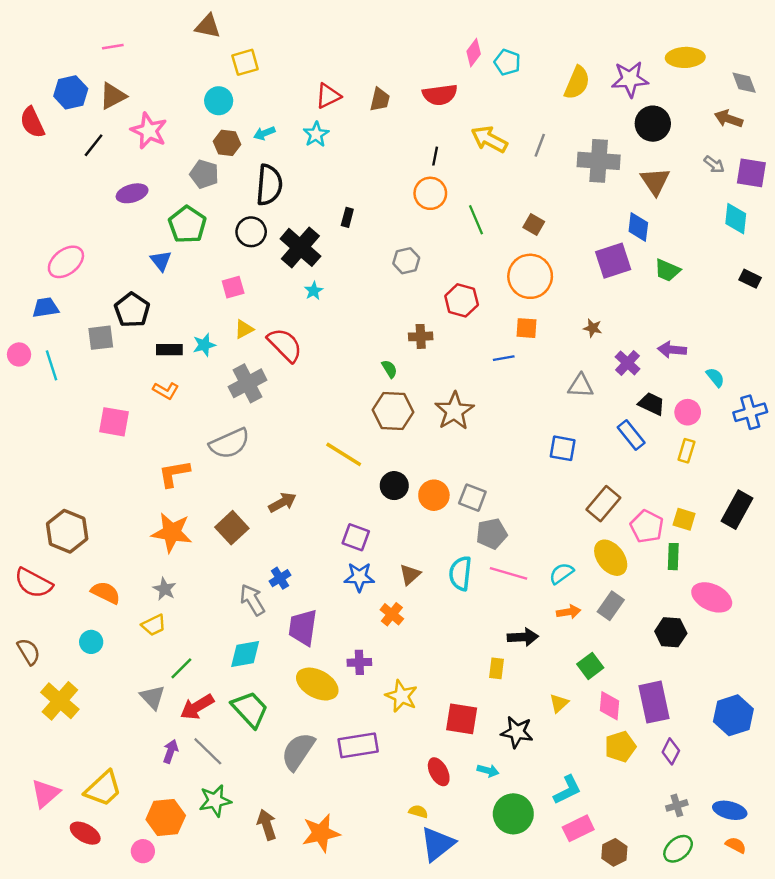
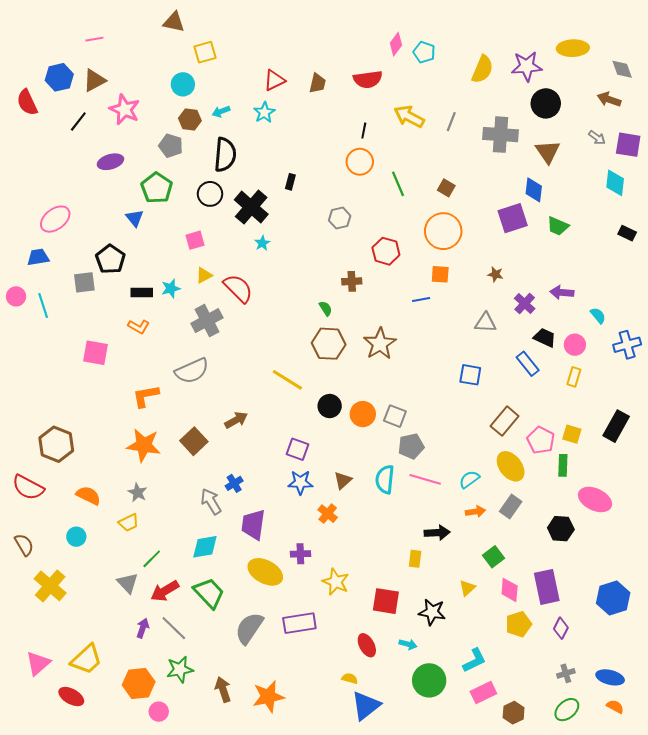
pink circle: (143, 851) -> (159, 712), moved

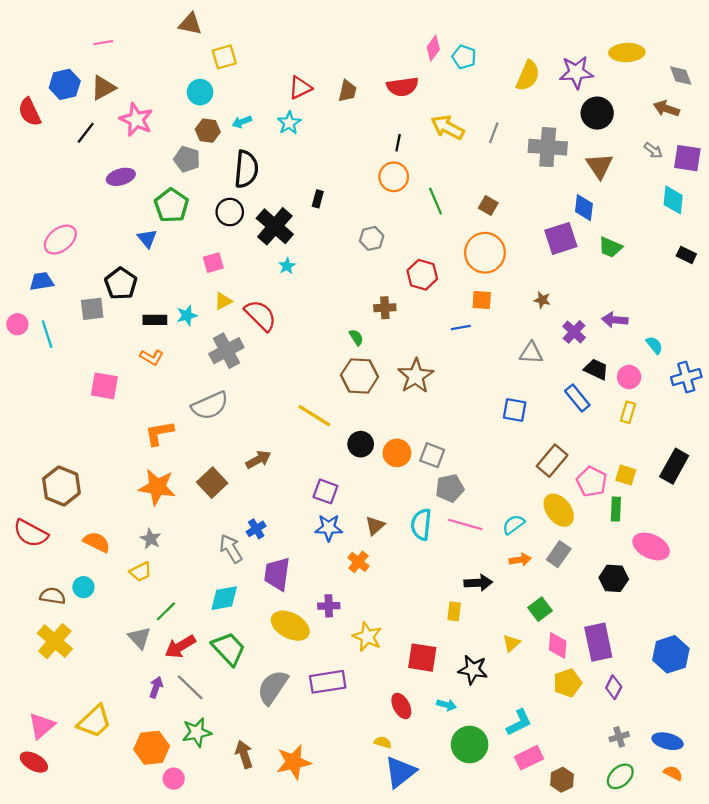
brown semicircle: (24, 545) -> (53, 596), moved, turned -50
red ellipse: (71, 697) -> (34, 762), moved

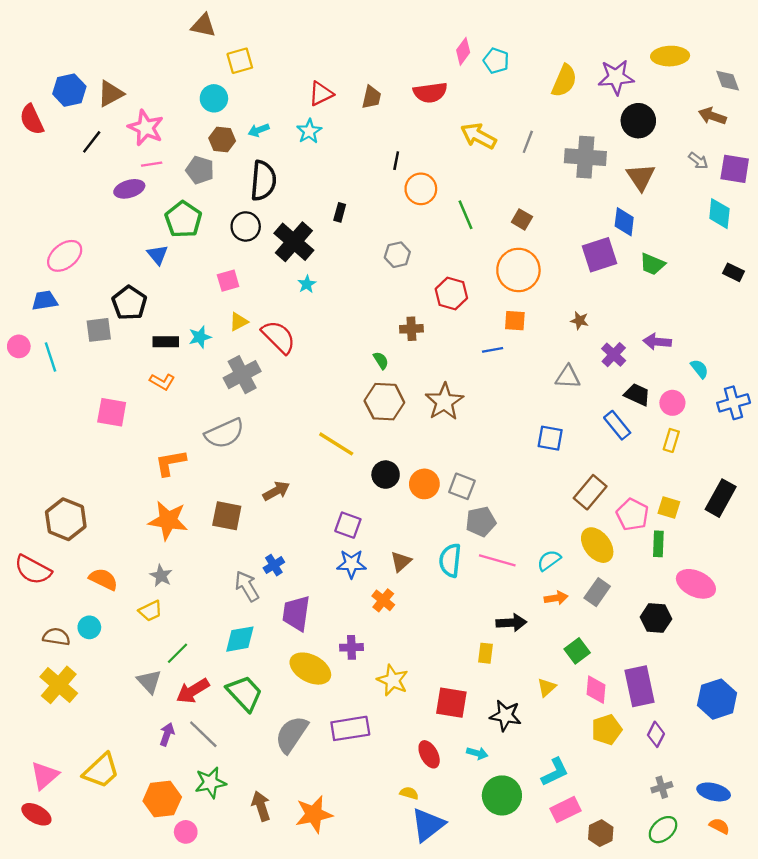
pink line: (103, 43) -> (152, 164), moved
black line: (398, 143) -> (396, 161), moved
brown square: (212, 483) -> (227, 516), turned -36

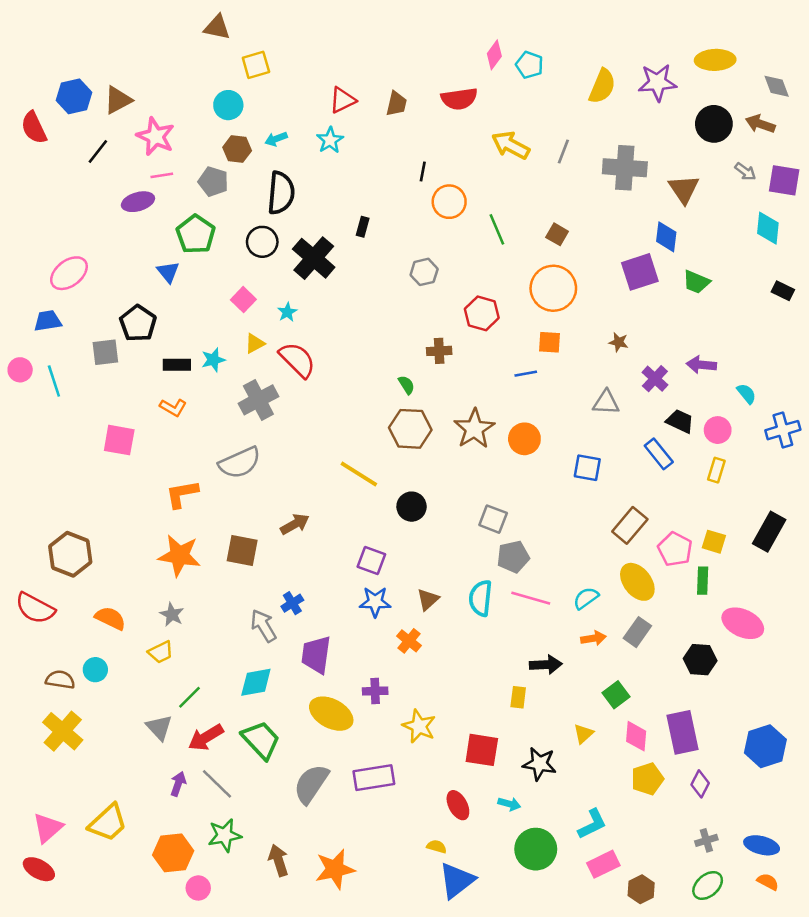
black circle: (638, 121) -> (714, 124), moved
pink square: (228, 281) -> (243, 300), turned -30
cyan star: (307, 284) -> (287, 312), moved
orange circle: (424, 484) -> (524, 439), moved

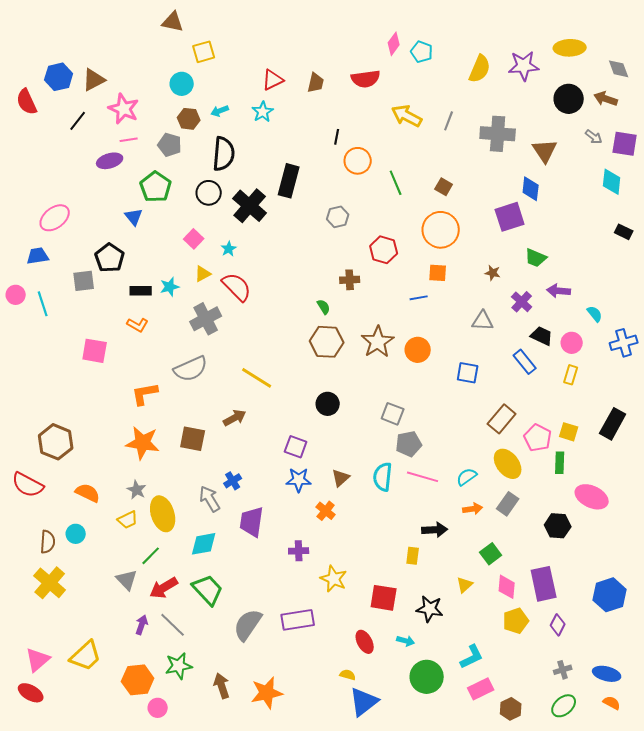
black rectangle: (363, 227) -> (289, 181), size x2.0
green trapezoid: (696, 282) -> (536, 258), moved
yellow line: (359, 474) -> (257, 378), moved
brown semicircle: (60, 680) -> (48, 542), turned 85
yellow ellipse: (331, 714) -> (163, 514), moved, turned 44

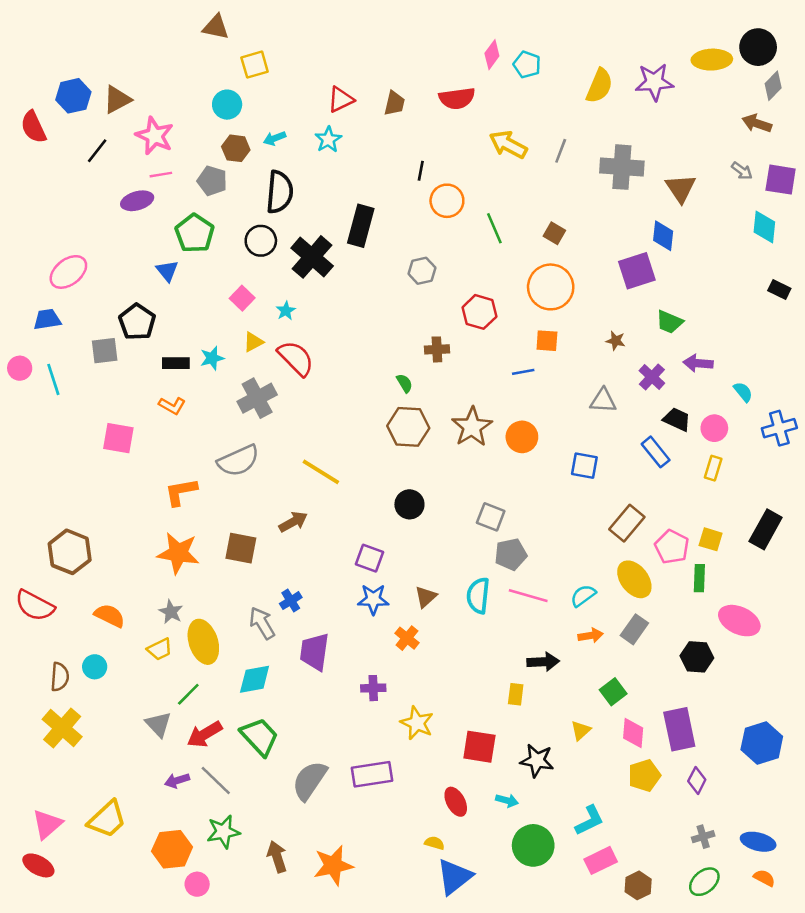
gray diamond: (619, 69) -> (773, 86), turned 65
black circle: (569, 99) -> (758, 47), moved
purple arrow: (142, 625) -> (177, 780), turned -126

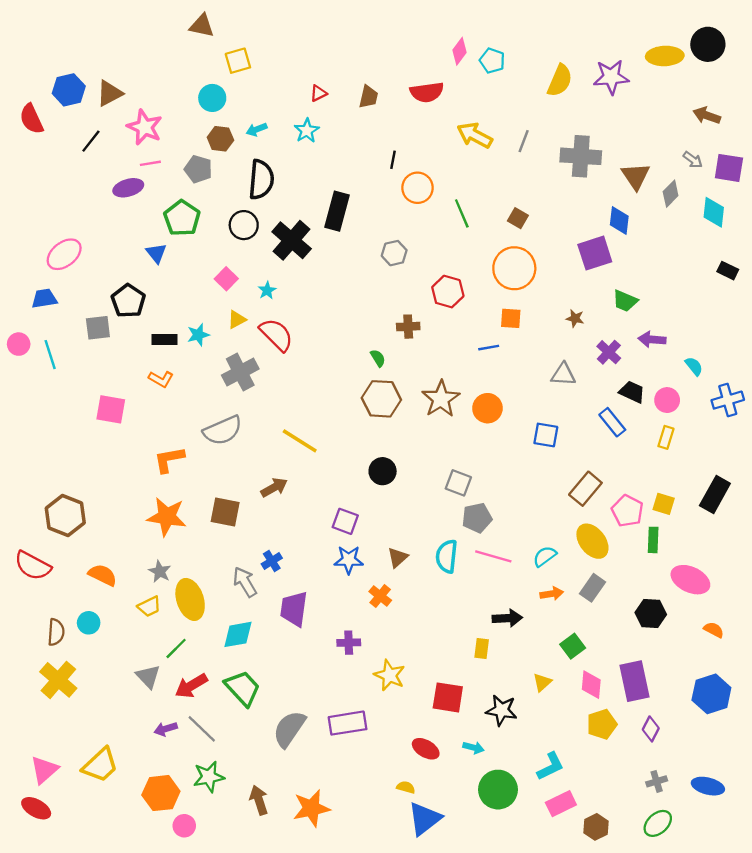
gray diamond: (773, 86) -> (671, 194), moved
red triangle: (341, 100) -> (318, 93), size x0.7
red ellipse: (456, 802) -> (426, 749), turned -32
orange semicircle: (764, 878) -> (714, 630), moved

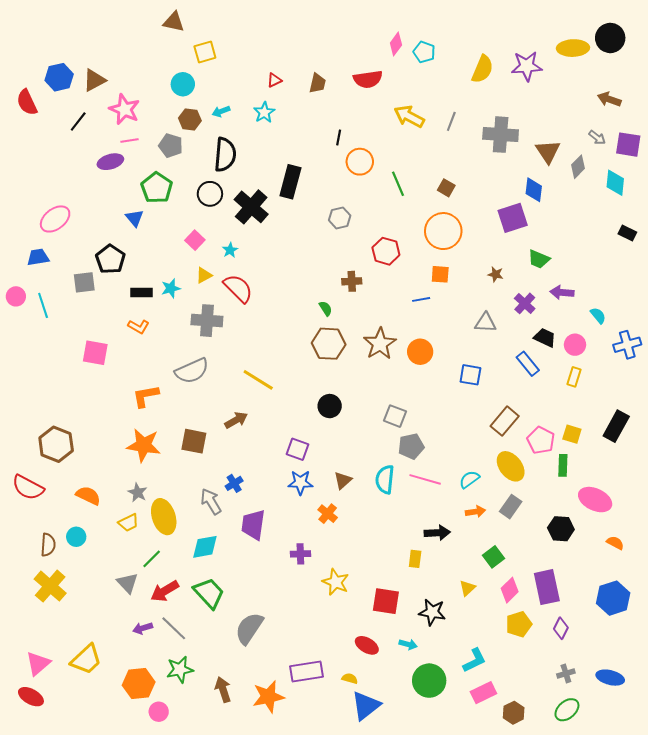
gray cross: (240, 372) -> (207, 321), turned 32
pink diamond: (591, 685) -> (510, 590), turned 40
purple rectangle: (348, 723) -> (306, 672), moved

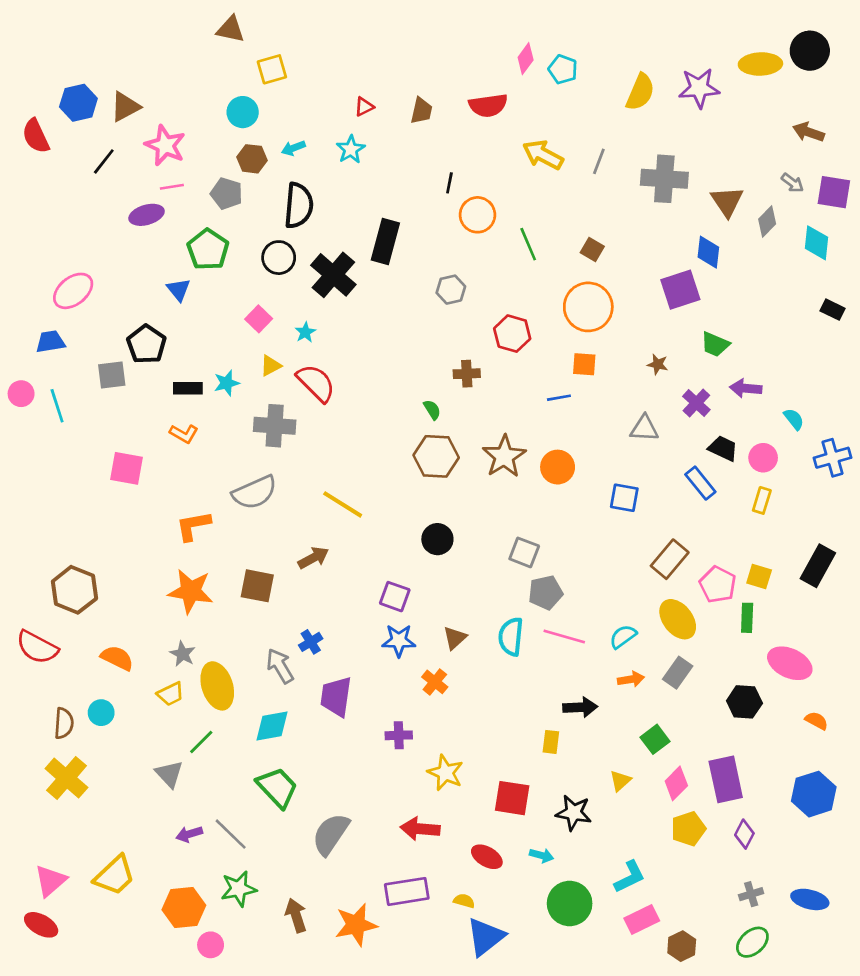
red arrow: (165, 591) -> (420, 829), moved, turned 36

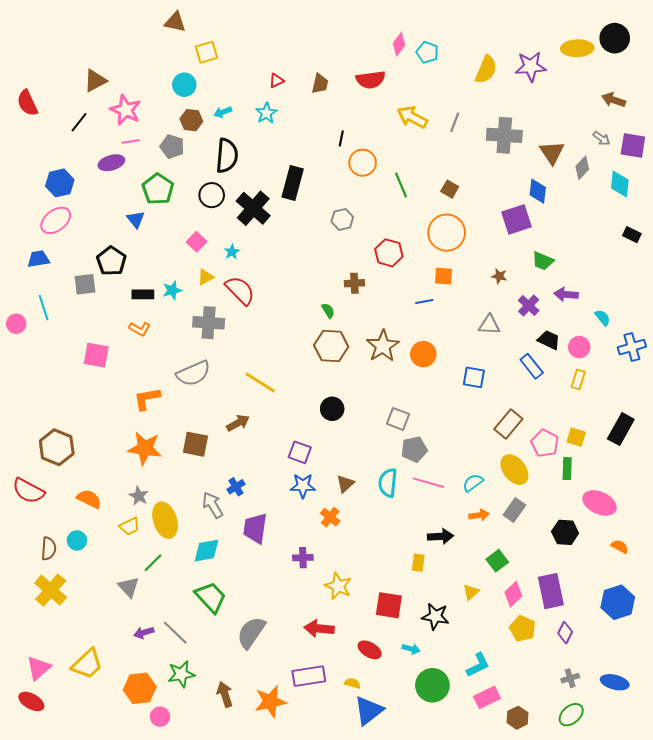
blue hexagon: (78, 103) -> (60, 183), moved
pink circle: (21, 394) -> (16, 324), moved
yellow pentagon: (688, 829) -> (523, 629), turned -30

